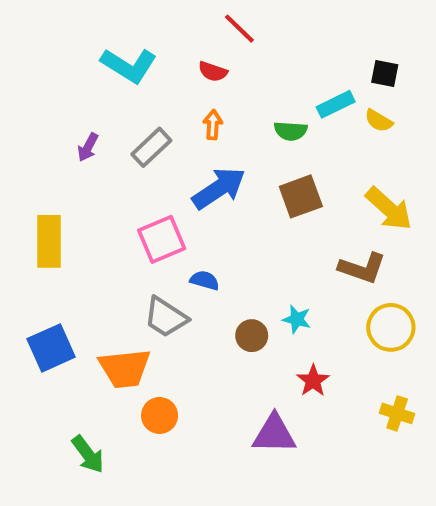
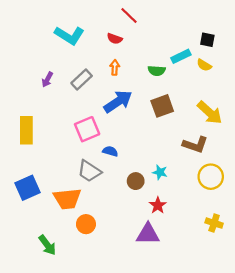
red star: (313, 381) -> (158, 205), moved

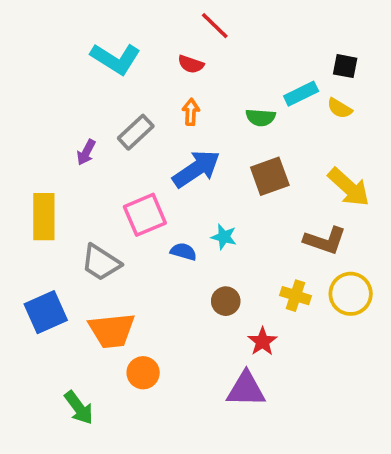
purple arrow: (47, 79) -> (86, 152), moved
gray trapezoid: (89, 171) -> (101, 263), moved
cyan star: (160, 172) -> (224, 237), moved
yellow cross: (214, 223) -> (295, 296), moved

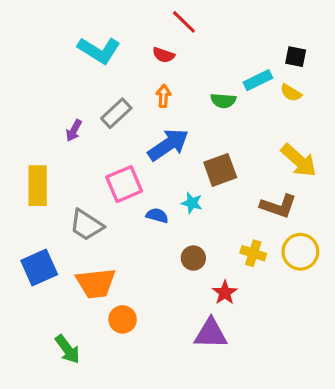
brown square: (270, 176) -> (220, 170), moved

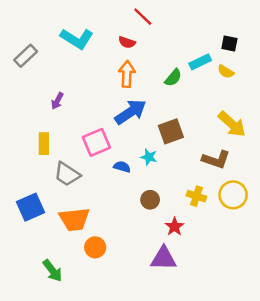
orange arrow: (163, 96) -> (127, 74), size x1.5
green semicircle: (223, 101) -> (173, 78), turned -54
gray rectangle: (116, 113) -> (26, 56), moved
yellow rectangle: (38, 186) -> (44, 144), moved, size x0.7

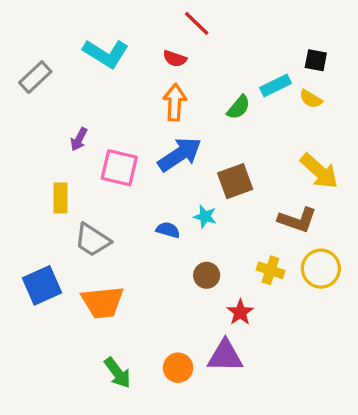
pink square: (96, 142) -> (119, 168), moved, turned 36
orange circle: (95, 247) -> (178, 368), moved
green arrow: (52, 271) -> (118, 373), moved

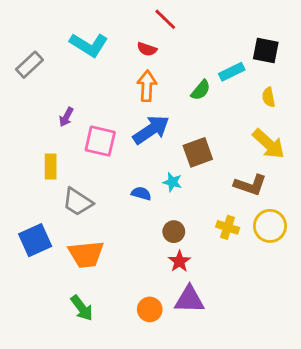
black square: (316, 60) -> (266, 50), size x1.4
yellow semicircle: (311, 99) -> (269, 97), moved, turned 48
red star: (240, 312) -> (179, 261), moved
green arrow: (118, 373) -> (82, 308), moved

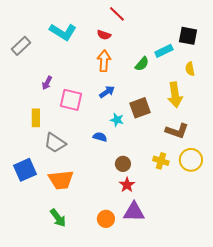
blue arrow: (151, 130) -> (107, 92), size x0.6
yellow arrow: (269, 144) -> (175, 95), moved, turned 40
cyan star: (172, 182) -> (117, 120), moved

